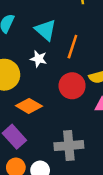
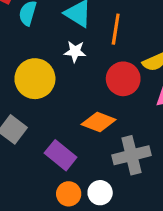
orange diamond: (29, 106) -> (99, 122), moved

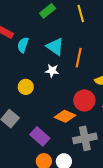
yellow circle: (35, 79) -> (26, 87), size x0.6
red circle: (123, 79) -> (84, 100), moved

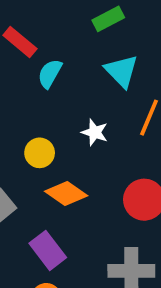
cyan triangle: (55, 47) -> (121, 71), moved
orange diamond: (65, 116) -> (66, 193), moved

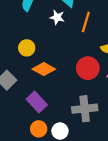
white star: (95, 132) -> (57, 17), moved

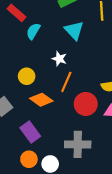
white star: (57, 17) -> (59, 59), moved
orange line: (86, 22) -> (66, 82), moved

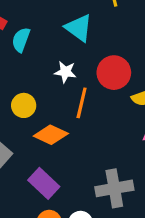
red circle: (86, 104) -> (114, 73), moved

